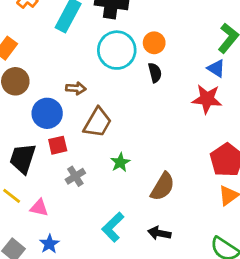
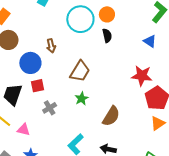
blue triangle: (216, 68) -> (150, 41), moved
brown arrow: (76, 88) -> (51, 46), turned 72
red star: (207, 99) -> (142, 76), moved
brown trapezoid: (98, 122) -> (80, 71), moved

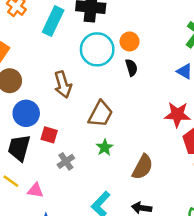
brown arrow: (51, 46) -> (63, 84), size x1.5
blue circle: (30, 63) -> (26, 113), moved
red square: (38, 86) -> (49, 135), turned 32

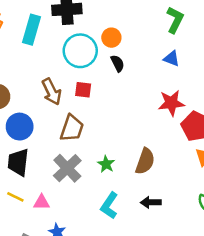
brown trapezoid: (100, 114) -> (72, 128), moved
red square: (49, 135) -> (83, 90), moved
green star: (105, 147) -> (106, 164), moved
gray cross: (66, 161) -> (67, 168), size x1.6

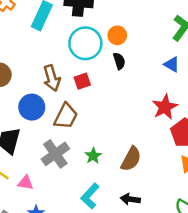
red square: (83, 90) -> (82, 81), turned -35
red star: (171, 103) -> (165, 107), turned -30
blue circle: (20, 127) -> (32, 107), moved

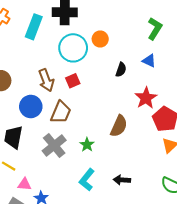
black semicircle: (119, 61) -> (121, 70), moved, turned 40
brown semicircle: (131, 159) -> (119, 126), moved
pink triangle: (26, 183) -> (25, 184), moved

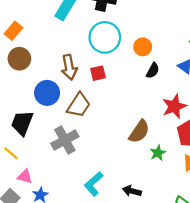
orange circle: (100, 39) -> (143, 47), moved
green star: (87, 145) -> (158, 153), moved

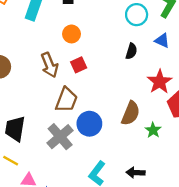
cyan circle: (105, 37) -> (137, 15), moved, size x0.7
orange circle: (143, 47) -> (71, 34), moved
blue circle: (47, 93) -> (89, 124), moved

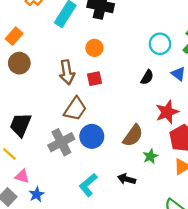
black arrow: (136, 173) -> (127, 179), moved

